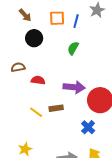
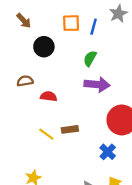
brown arrow: (25, 15) -> (24, 21), moved
purple arrow: (74, 87) -> (97, 85), moved

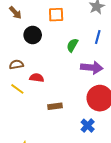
blue line: (94, 27) -> (98, 37), moved
purple arrow: (97, 85) -> (92, 68), moved
yellow line: (46, 134) -> (17, 89), moved

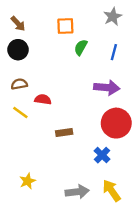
black circle: (33, 35) -> (18, 50), moved
green semicircle: (72, 45) -> (81, 47), moved

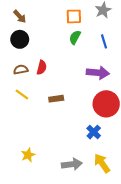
orange square: (65, 26) -> (74, 16), moved
blue line: (114, 52) -> (104, 41), turned -32
red semicircle: (43, 99) -> (42, 67), moved, turned 96
brown rectangle: (64, 133) -> (56, 99), moved

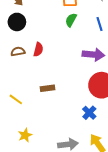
yellow line: (22, 95) -> (16, 99), moved
brown rectangle: (56, 99) -> (47, 88), moved

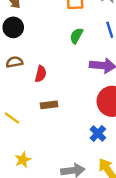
green semicircle: (71, 20) -> (76, 36), moved
red semicircle: (38, 50) -> (41, 74), moved

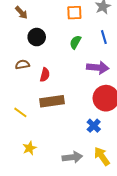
black circle: (13, 27) -> (37, 37), moved
brown rectangle: (49, 105) -> (52, 101), size x1.6

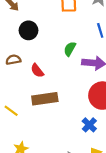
green semicircle: (75, 42) -> (70, 49), moved
red semicircle: (45, 75) -> (37, 71), turned 128

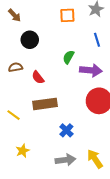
blue cross: (89, 125) -> (66, 130), moved

